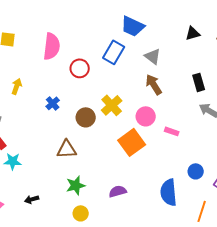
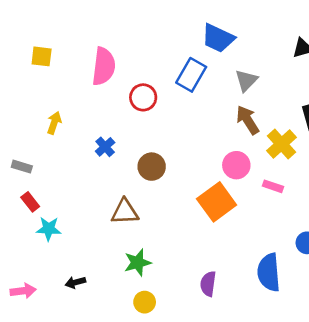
gray triangle: (153, 56) -> (246, 80), turned 36
yellow cross: (112, 105) -> (282, 144), moved
purple semicircle: (118, 191) -> (208, 284), moved, turned -66

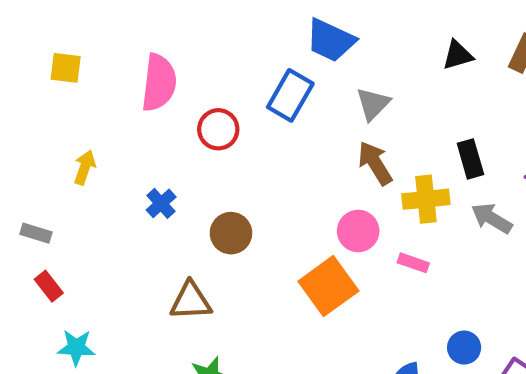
yellow cross: (282, 144) -> (426, 199), turned 36
cyan star: (49, 229) -> (76, 348), moved

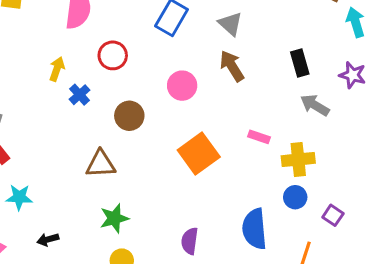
gray triangle: (373, 104) -> (230, 24), turned -32
red circle: (218, 129) -> (113, 55), moved
yellow arrow: (85, 167) -> (57, 69), moved
yellow cross: (426, 199) -> (298, 159), moved
pink circle: (358, 231) -> (182, 86), moved

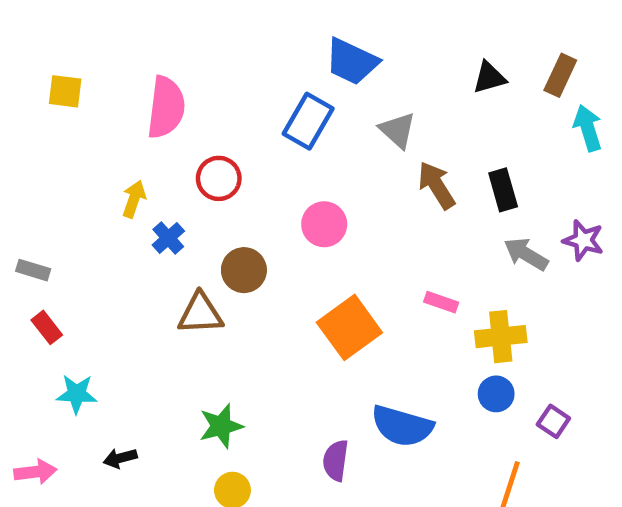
brown arrow: (232, 66) -> (437, 185), moved
purple star: (353, 75) -> (583, 240), moved
brown triangle: (101, 164) -> (200, 314), moved
blue semicircle: (255, 229) -> (402, 426), moved, turned -69

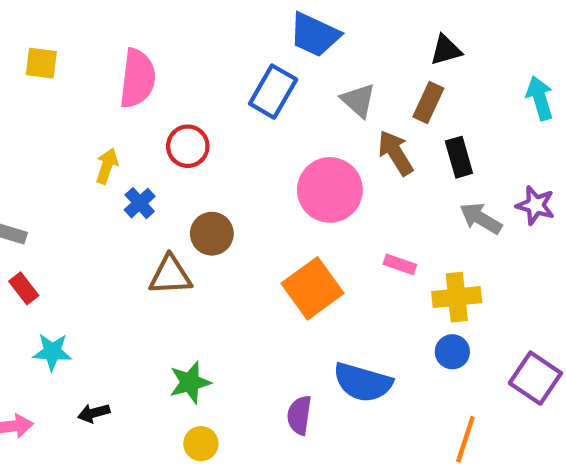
brown rectangle: (560, 75) -> (428, 102), moved
pink circle: (324, 224) -> (330, 190), moved, size x1.5
purple square: (553, 421) -> (535, 378), moved, size x1.6

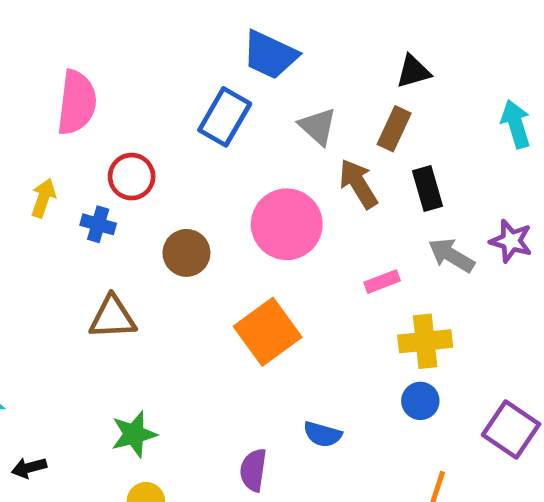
blue cross: (140, 203) -> (98, 224), moved, turned -32
brown circle: (212, 234) -> (186, 253), moved
pink rectangle: (400, 264) -> (382, 282), moved, turned -40
blue semicircle: (363, 382) -> (322, 434), size x0.6

